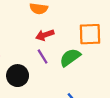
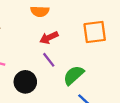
green semicircle: (70, 57) -> (74, 75), moved

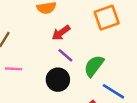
black circle: (25, 82) -> (58, 80), moved

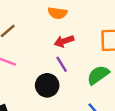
green semicircle: (94, 66) -> (98, 75), moved

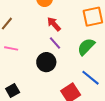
red arrow: (64, 41) -> (54, 24), turned 77

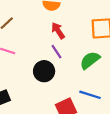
blue line: (90, 78) -> (90, 95), turned -30

